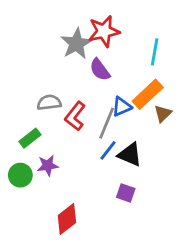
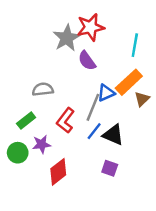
red L-shape: (75, 116) -> (65, 120), moved
red diamond: (67, 219) -> (58, 172), moved

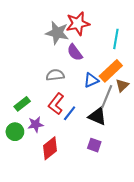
gray star: (67, 38) -> (57, 33), turned -30
gray semicircle: (43, 89) -> (55, 75), moved
gray line: (93, 107) -> (107, 97), moved
blue line: (94, 131) -> (70, 113), moved

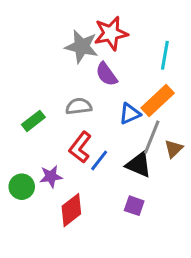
brown triangle: (122, 85) -> (174, 149), moved
green rectangle: (22, 104) -> (33, 121), moved

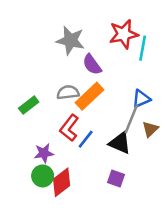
red star: (111, 33) -> (124, 34), moved
orange rectangle: (158, 101) -> (89, 96), moved
blue triangle: (130, 114) -> (141, 99), moved
green circle: (22, 187) -> (43, 176), moved

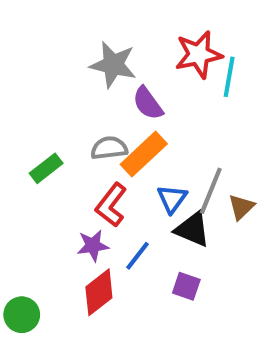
blue triangle: (141, 99) -> (172, 199), moved, turned -30
blue line: (86, 139) -> (138, 256), moved
purple star: (44, 153) -> (93, 246), moved
green circle: (43, 176) -> (22, 315), moved

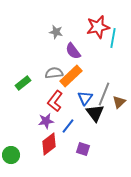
gray star: (113, 65) -> (56, 32), size x0.6
black triangle: (192, 229) -> (95, 113), turned 30
purple square: (186, 286) -> (83, 149), moved

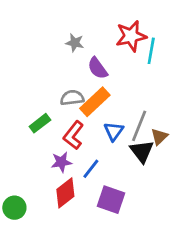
green rectangle: (23, 83) -> (40, 123), moved
black triangle: (95, 113) -> (142, 151), moved
purple square: (83, 149) -> (111, 200), size x1.5

